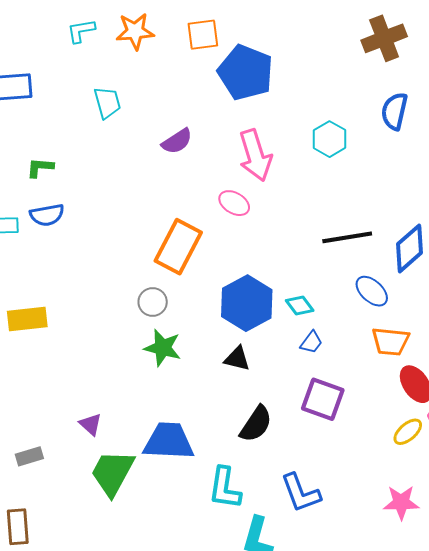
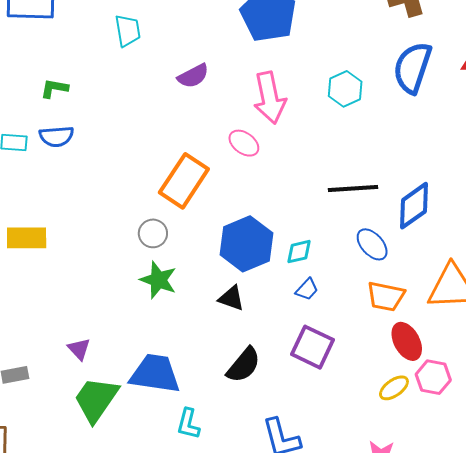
blue semicircle: (394, 111) -> (412, 68), size x1.4
cyan diamond: (300, 305) -> (299, 252), turned -72
cyan L-shape: (225, 488) -> (188, 424), moved, size x0.7

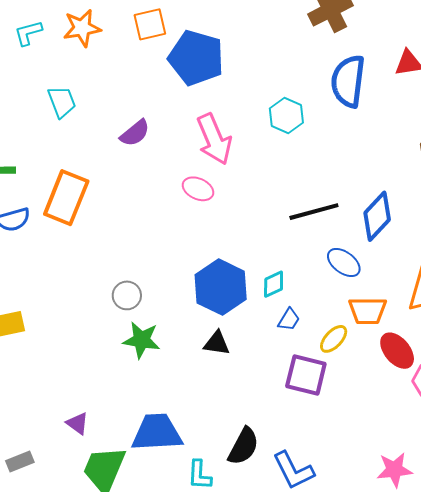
orange rectangle: (184, 181) -> (66, 198), moved
black semicircle: (244, 365) -> (243, 446), moved
yellow ellipse: (394, 388) -> (334, 339), moved

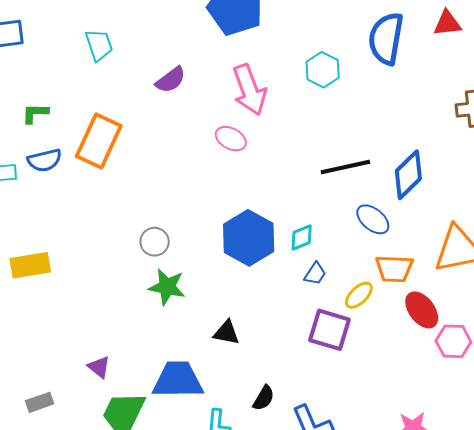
black triangle: (217, 343) -> (226, 333), moved
black semicircle: (243, 446) -> (264, 398), size x0.7

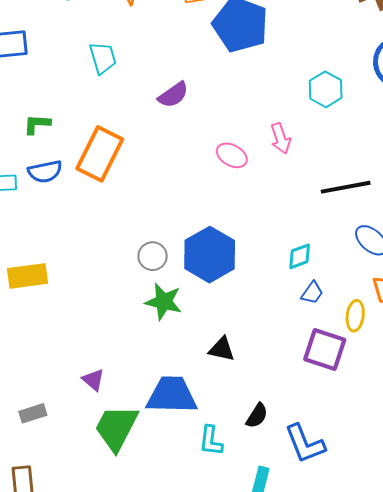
pink arrow: (249, 90) -> (281, 138), moved, size x0.6
blue hexagon: (249, 238) -> (210, 255), moved
yellow ellipse: (359, 295) -> (355, 316), turned -40

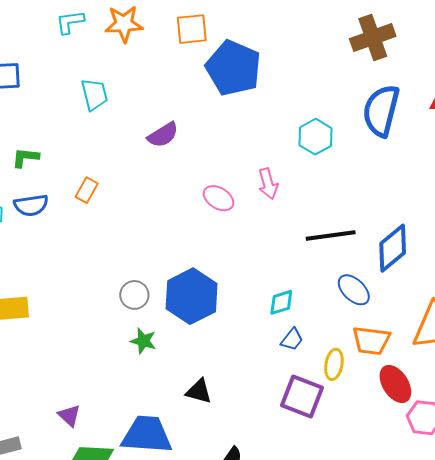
orange rectangle: (100, 154) -> (87, 190), size x0.5
green star: (164, 302) -> (143, 341), size x0.7

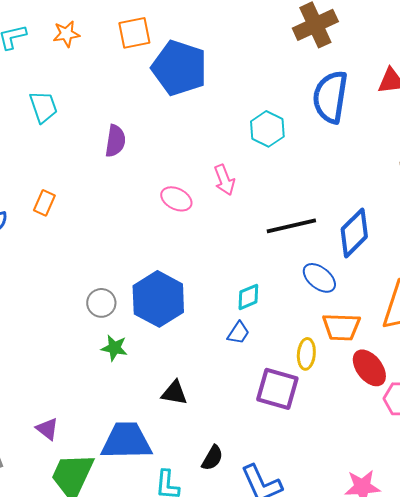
orange star: (124, 24) -> (66, 34), size x0.7
purple semicircle: (163, 135) -> (115, 141), turned -44
blue trapezoid: (292, 339) -> (238, 333), moved

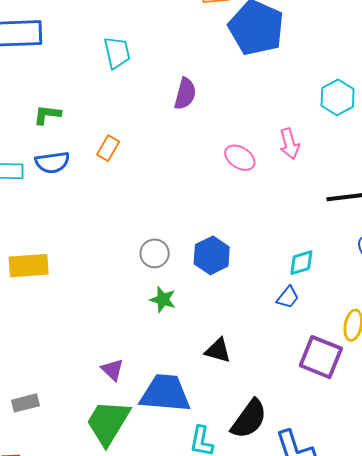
blue hexagon: (158, 299) -> (212, 255), size x0.7
purple triangle: (47, 429) -> (112, 370), moved
black semicircle: (212, 458) -> (249, 419), size x1.6

